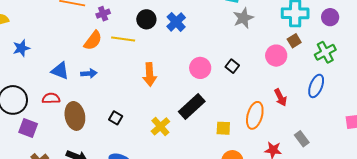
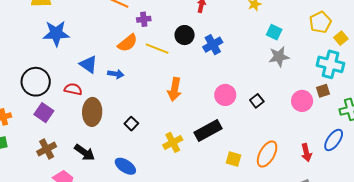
blue star: (21, 48) -> (56, 33), size x1.5
red arrow: (280, 97) -> (306, 153), moved

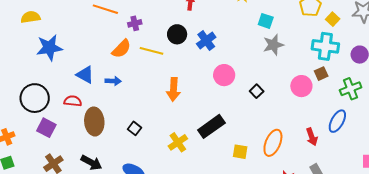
pink circle: (225, 95) -> (224, 75), moved

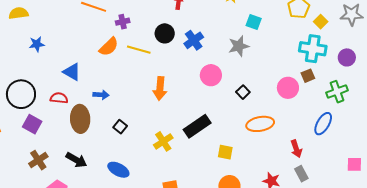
gray star: (273, 45) -> (239, 46), moved
blue star: (49, 48) -> (37, 44), size x0.6
blue arrow: (113, 81) -> (101, 95), moved
red arrow: (312, 137) -> (296, 149), moved
orange ellipse: (273, 143) -> (260, 124), moved, turned 56

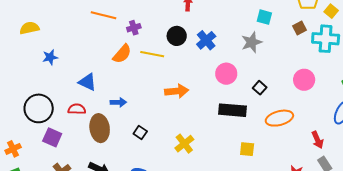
brown square: (308, 76) -> (299, 28), moved
orange arrow: (160, 88) -> (177, 91), turned -95
black rectangle: (197, 126) -> (233, 110), moved, turned 44

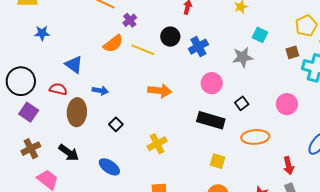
purple cross: (134, 28) -> (130, 20), turned -32

